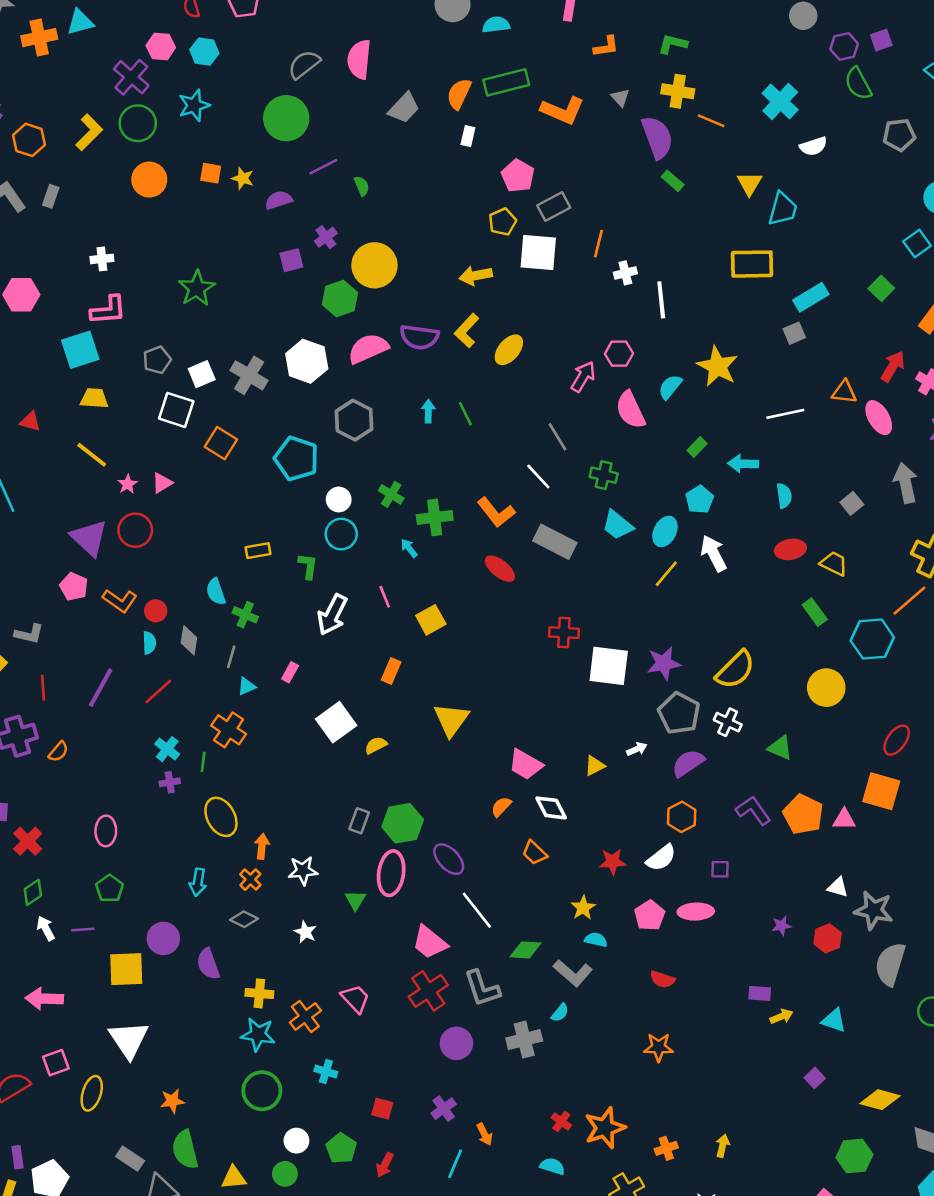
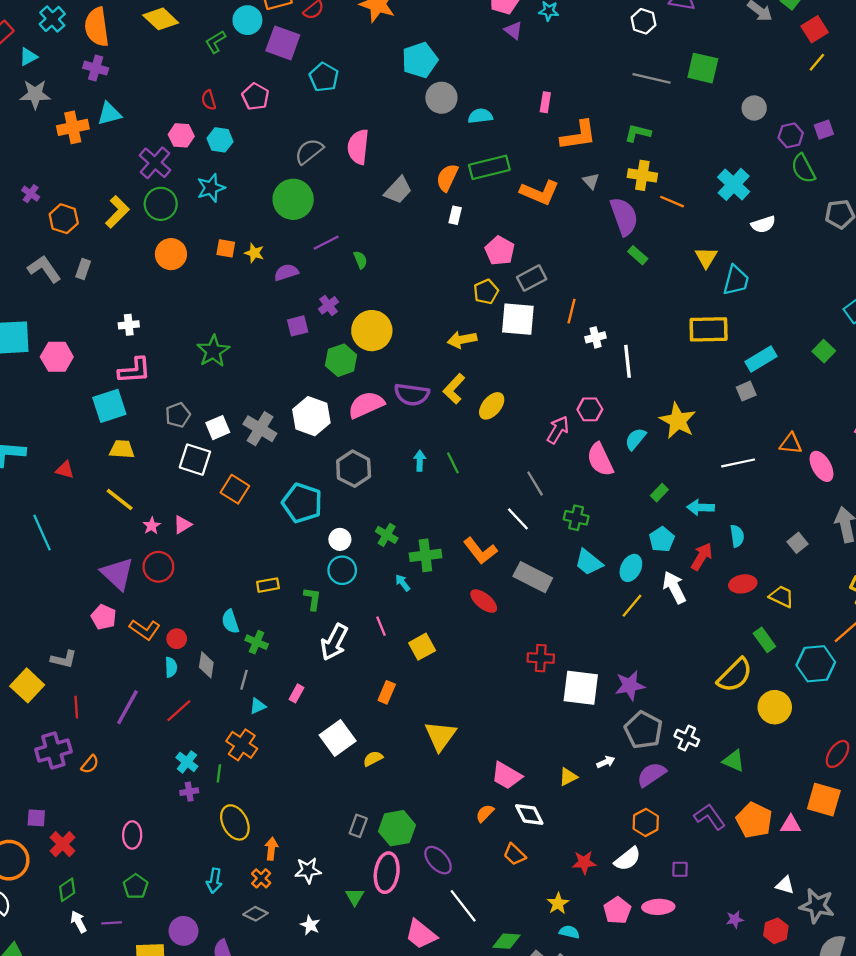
orange L-shape: (606, 46) -> (578, 135), size x1.6
red arrow: (893, 366) -> (702, 557), moved
yellow semicircle: (735, 670) -> (735, 675), moved

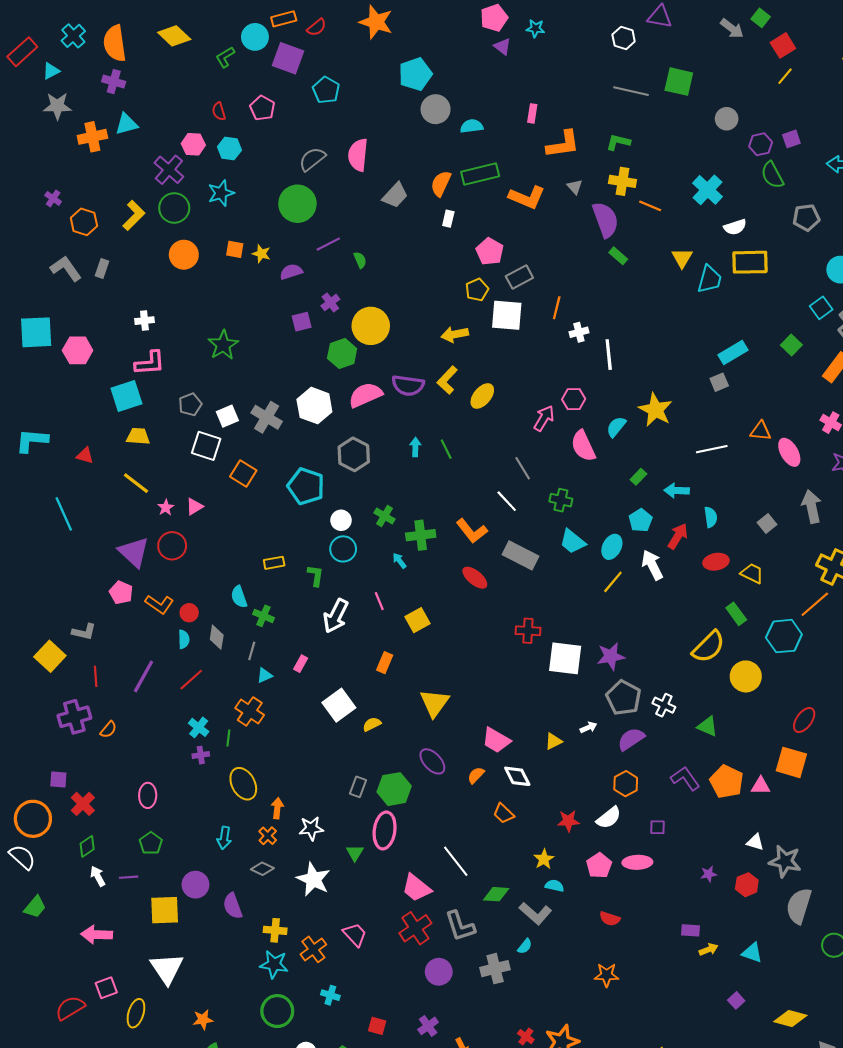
yellow rectangle: (709, 329) -> (750, 262), moved
purple ellipse: (438, 860) -> (432, 761), moved
white star: (310, 925) -> (313, 879), size x1.8

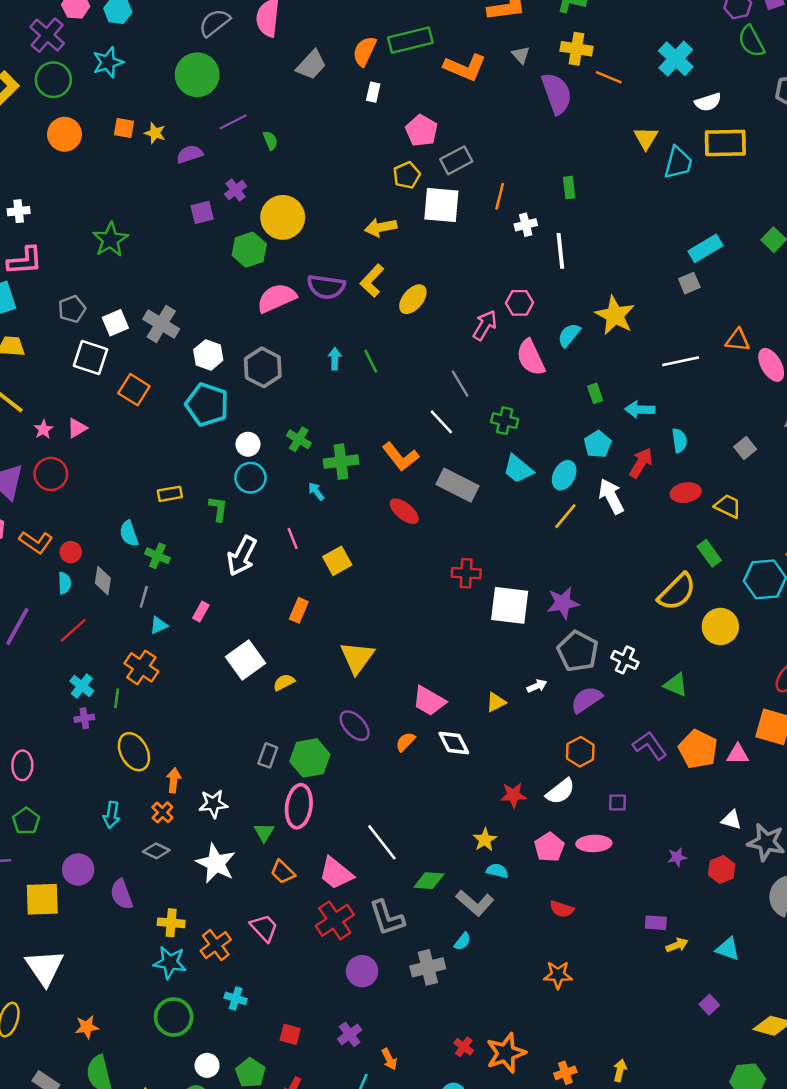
green rectangle: (618, 256) -> (569, 188), moved, turned 42
white hexagon: (314, 406) -> (208, 355), moved, size x0.7
green rectangle: (638, 477) -> (595, 393), turned -63
orange trapezoid: (504, 813) -> (283, 872), moved

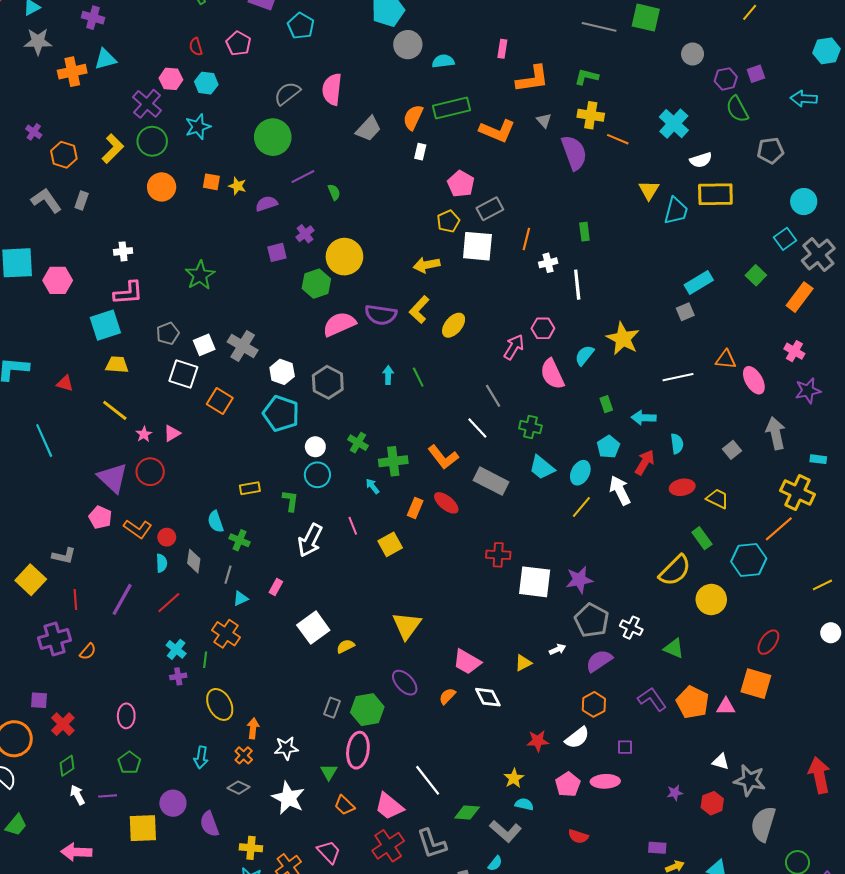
orange rectangle: (299, 610) -> (415, 508), moved

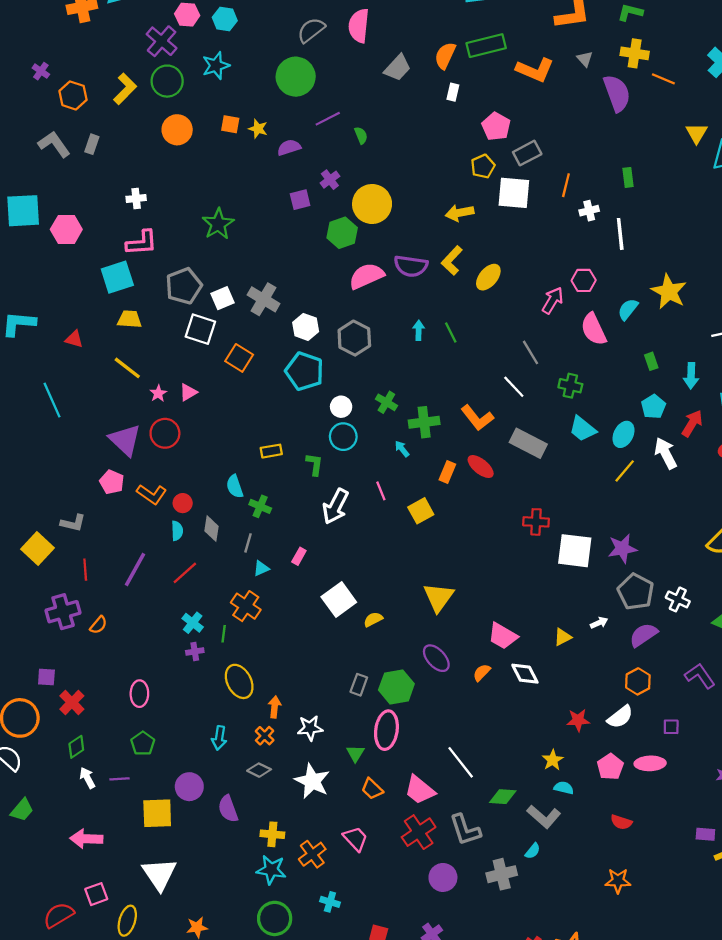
gray pentagon: (168, 333) -> (184, 286), size x1.5
cyan arrow: (644, 418) -> (691, 376), turned -90

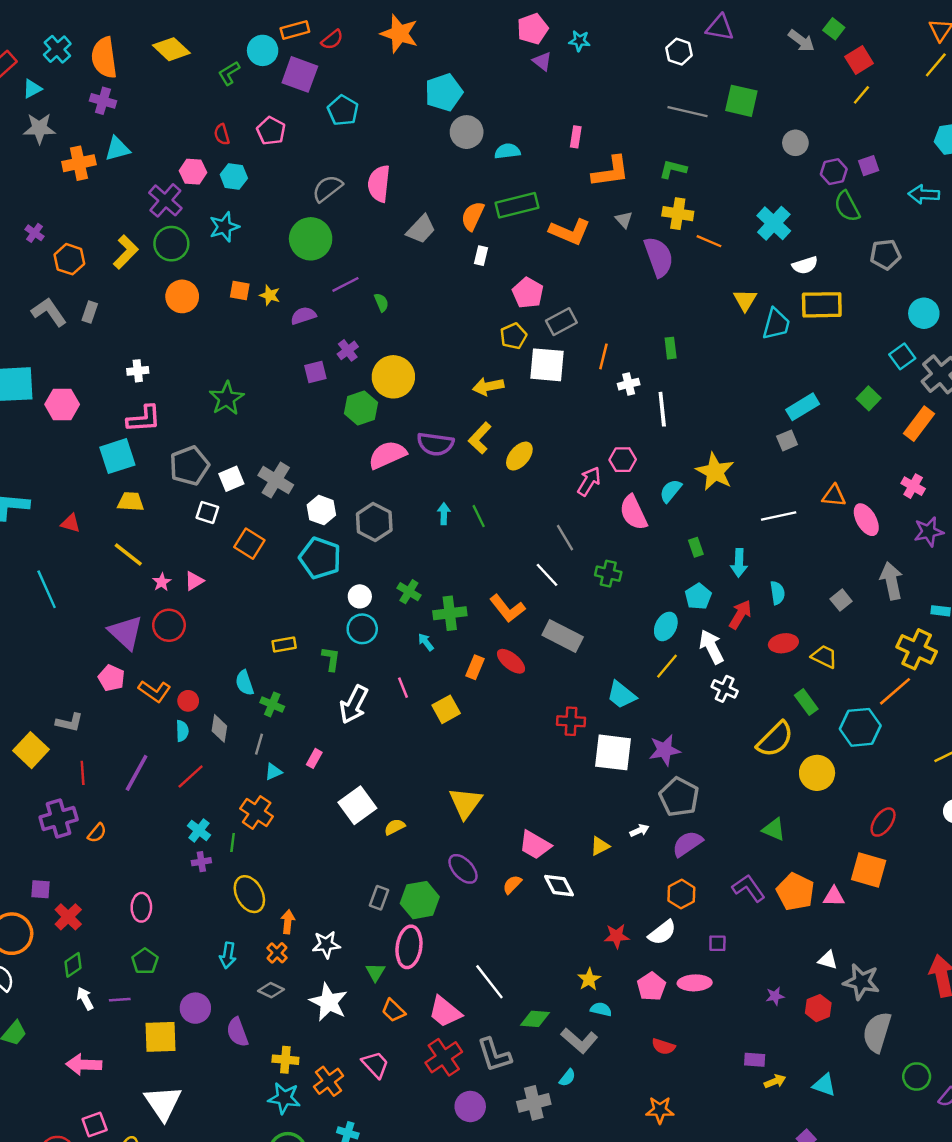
white square: (200, 329) -> (207, 512), size x0.7
cyan trapezoid: (583, 429) -> (621, 695), moved
white cross: (678, 599) -> (725, 689), moved

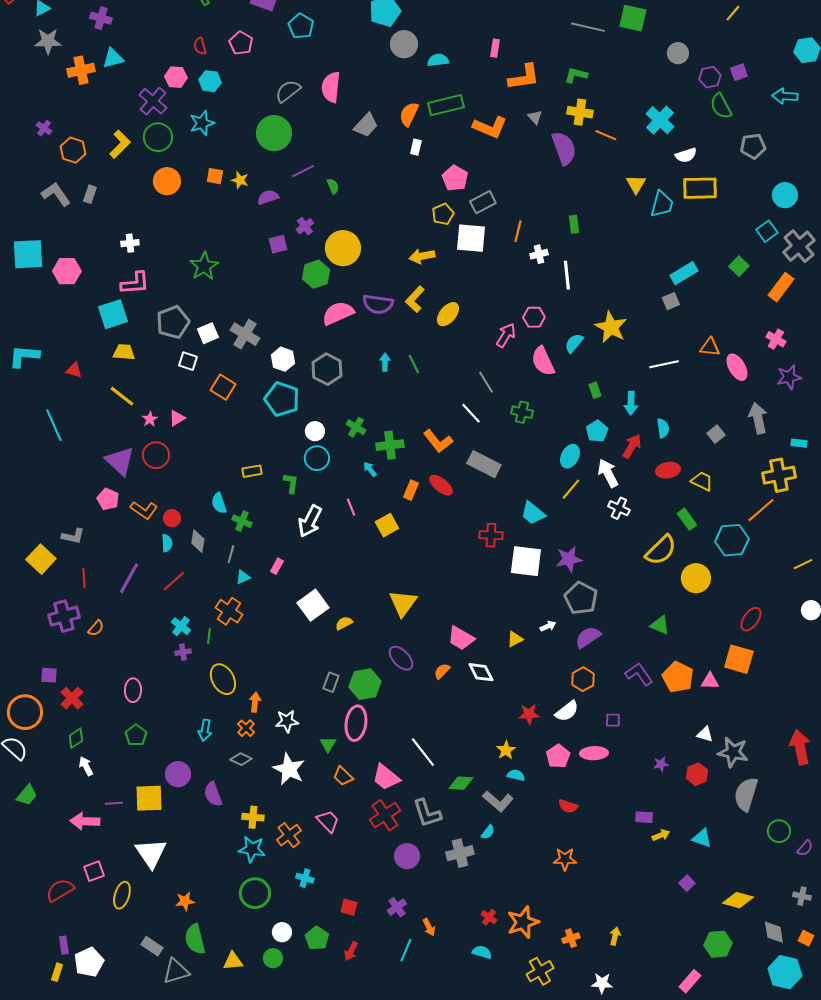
yellow cross: (917, 649) -> (779, 475), turned -36
purple line: (120, 1000) -> (114, 803), moved

